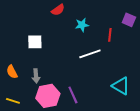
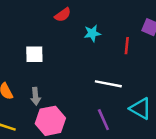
white line: (90, 54) -> (108, 84), moved, turned 30
purple line: (73, 95) -> (103, 120), moved

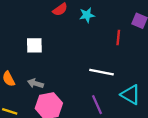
cyan star: (92, 33) -> (87, 15), moved
gray arrow: (36, 96) -> (35, 83), turned 112

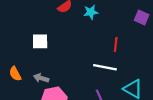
red line: (118, 37) -> (116, 45), moved

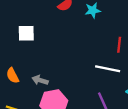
white square: (40, 41) -> (26, 33), moved

